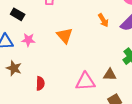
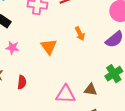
orange arrow: (103, 20) -> (80, 34), moved
red semicircle: (40, 83) -> (22, 82), moved

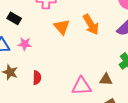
orange arrow: (80, 34) -> (91, 24), size x1.5
orange triangle: (49, 47) -> (62, 27), moved

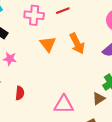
brown triangle: (106, 79) -> (99, 98), moved, turned -40

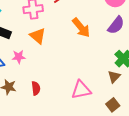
orange triangle: (48, 44) -> (38, 36), moved

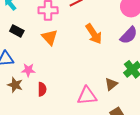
pink star: (19, 57) -> (28, 70), moved
brown triangle: (114, 77) -> (111, 84), moved

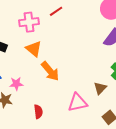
orange arrow: (94, 34) -> (50, 71), moved
red semicircle: (42, 89) -> (38, 112), moved

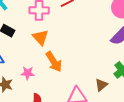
pink star: (16, 84) -> (28, 73), moved

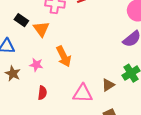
orange triangle: (40, 37) -> (41, 29), moved

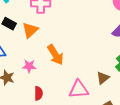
orange triangle: (41, 29) -> (30, 30), turned 30

